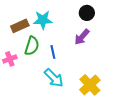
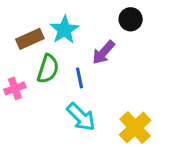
cyan star: (43, 20) -> (64, 30), turned -30
purple arrow: (82, 37) -> (104, 52), moved

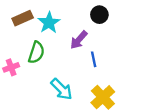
brown rectangle: (30, 39) -> (23, 18), moved
blue line: (79, 78) -> (94, 59), moved

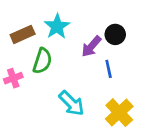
black circle: (99, 15) -> (115, 34), moved
brown rectangle: (23, 18) -> (23, 34), moved

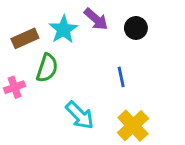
black circle: (115, 34) -> (136, 28), moved
purple arrow: (91, 46) -> (96, 19), moved, turned -90

